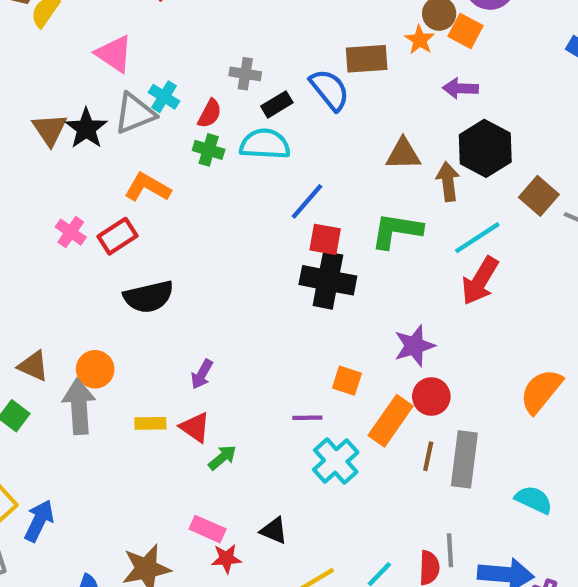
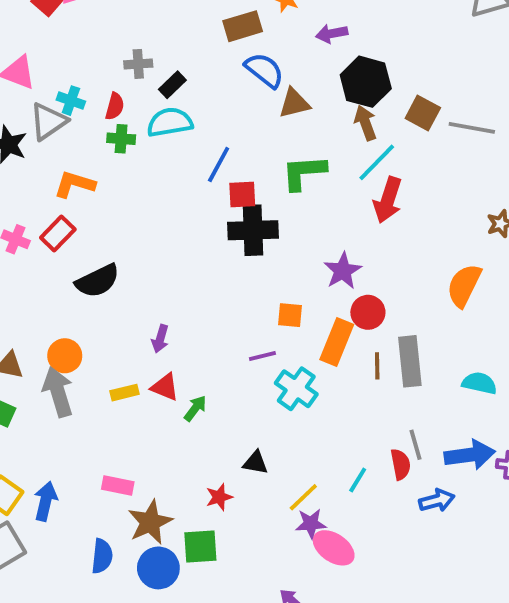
blue semicircle: (330, 90) -> (264, 70), moved
brown arrow: (448, 182) -> (365, 123), moved
pink rectangle: (208, 529) -> (118, 485), moved

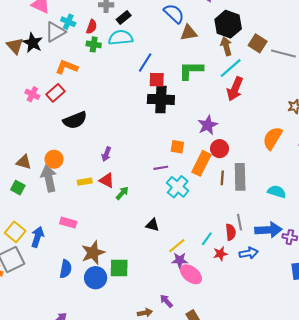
pink rectangle: (118, 485) -> (68, 223), moved
red star: (219, 497) -> (220, 254), moved

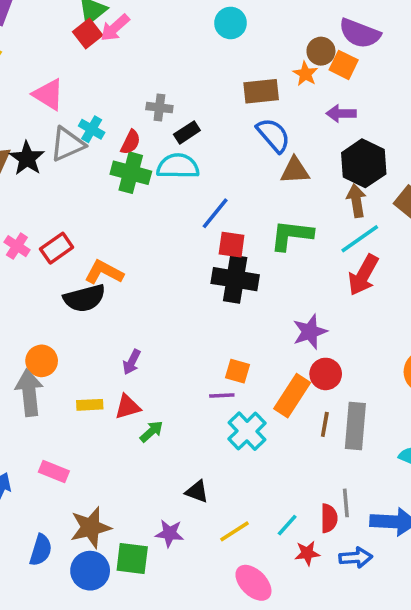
green cross: (94, 44) -> (131, 173), size x1.5
orange L-shape: (67, 67) -> (104, 272), moved
orange square: (177, 147) -> (237, 371), moved
red triangle: (107, 180) -> (128, 407), turned -49
purple star: (180, 260) -> (170, 533), moved

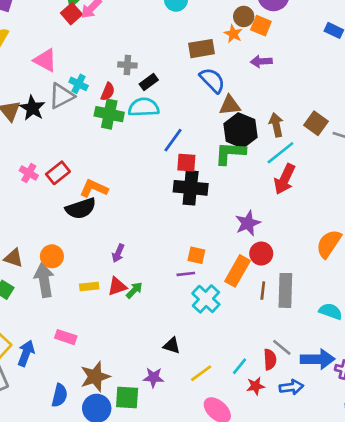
black hexagon: (364, 163) -> (241, 130), moved
green arrow: (151, 432) -> (134, 290), moved
gray line: (346, 503) -> (282, 347), turned -42

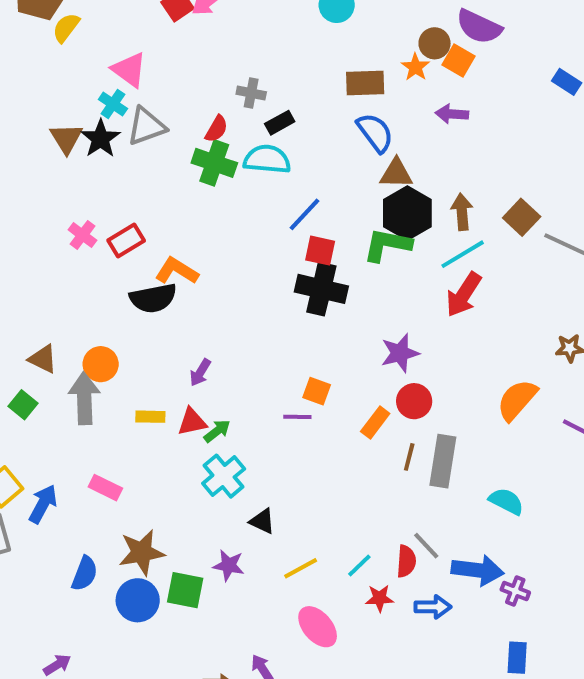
cyan cross: (79, 84) -> (113, 104), moved
orange rectangle: (238, 271) -> (375, 423), size x0.7
cyan cross: (206, 299) -> (224, 476), moved

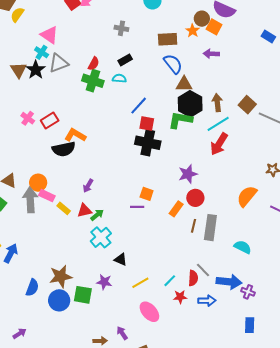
gray cross: (251, 93) -> (121, 28), moved
cyan semicircle: (267, 159) -> (119, 78), size x0.6
yellow rectangle: (150, 417) -> (64, 208), turned 40
pink rectangle: (105, 488) -> (47, 196), moved

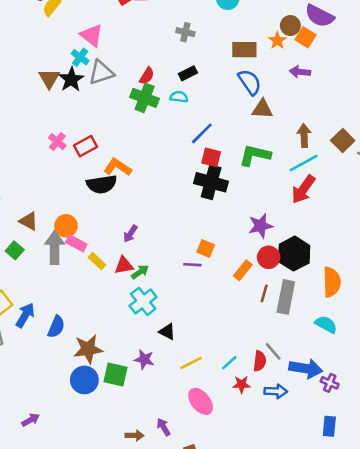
black hexagon: (190, 104) -> (294, 254), moved
orange semicircle: (247, 196) -> (332, 282), moved, turned 135
blue semicircle: (32, 288) -> (56, 327), moved

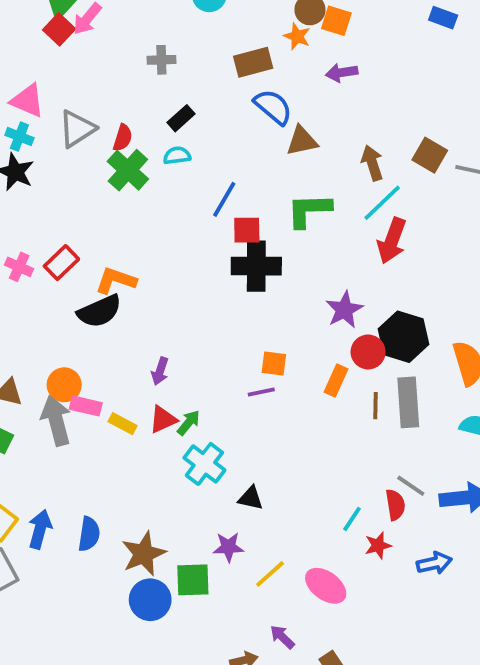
gray triangle: (101, 72) -> (77, 129), moved
green cross: (145, 98) -> (128, 170), turned 36
yellow line: (191, 363) -> (270, 574), moved
blue arrow: (276, 391) -> (434, 563), moved

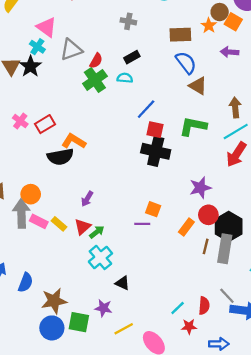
brown triangle: (302, 141) -> (198, 86), turned 30
black hexagon: (403, 337) -> (229, 226), moved
pink rectangle: (86, 406) -> (39, 221), moved
red triangle: (163, 420) -> (83, 227), turned -30
gray line: (411, 486) -> (227, 296), moved

